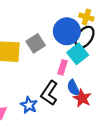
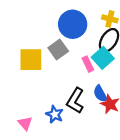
blue circle: (67, 31) -> (73, 24), moved
pink rectangle: (62, 67) -> (88, 64), moved, turned -40

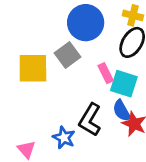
cyan square: (103, 58) -> (124, 84), moved, turned -30

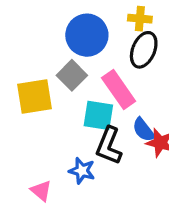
pink rectangle: (106, 73) -> (119, 90), size x1.6
cyan square: (124, 84) -> (98, 115), moved

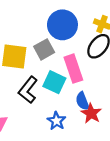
black L-shape: (109, 146) -> (28, 90), moved
blue star: (82, 171) -> (56, 121), moved

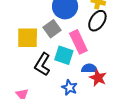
blue semicircle: (82, 101) -> (89, 68), turned 119

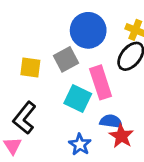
yellow square: (28, 38) -> (30, 67), size x0.7
black L-shape: (42, 64) -> (25, 118), moved

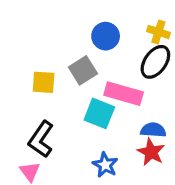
blue circle: (88, 30) -> (106, 36), size x0.7
pink rectangle: (101, 82) -> (124, 94), turned -52
blue semicircle: (111, 121) -> (153, 130), moved

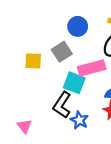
pink rectangle: (124, 94) -> (92, 68), turned -30
black L-shape: (41, 139) -> (62, 105), moved

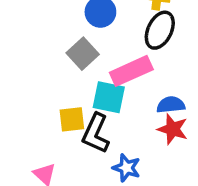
yellow square: (33, 61) -> (72, 119), moved
blue star: (79, 120) -> (126, 168), moved

